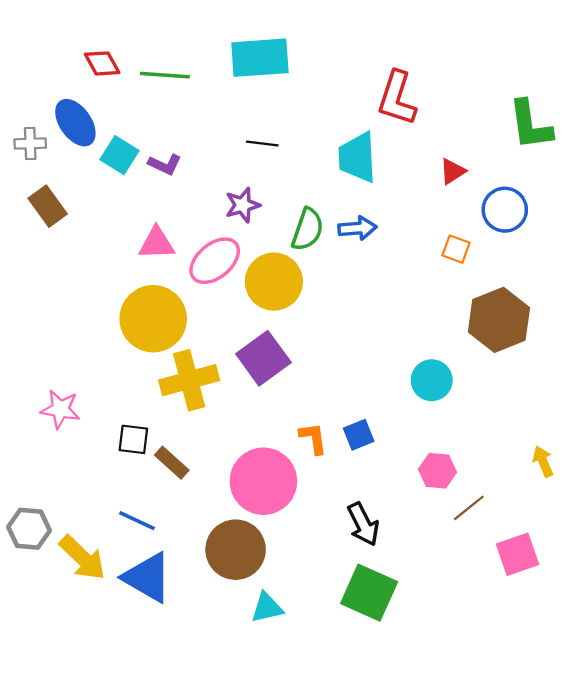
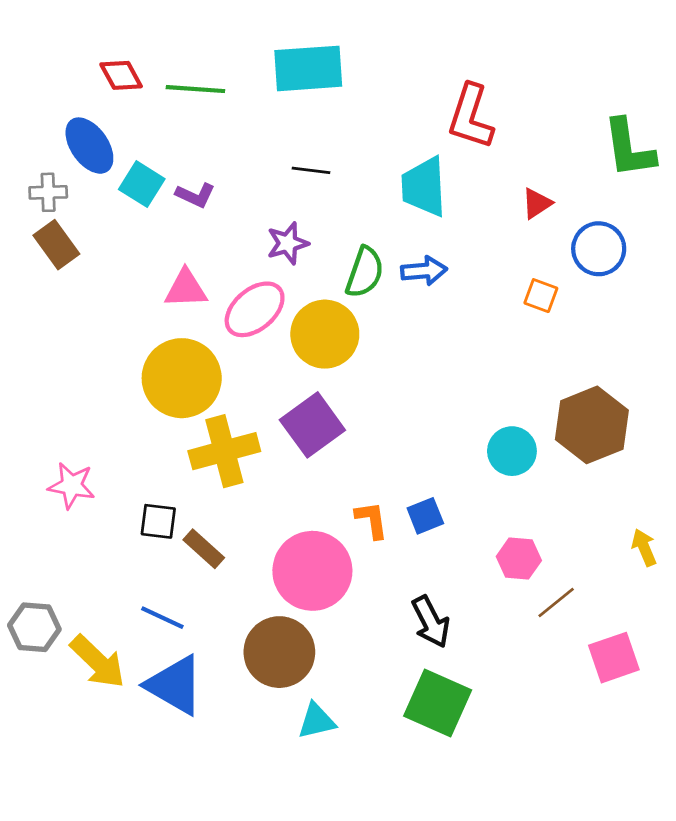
gray cross: (30, 144) -> (48, 192), moved
brown hexagon: (499, 320) -> (592, 425), moved

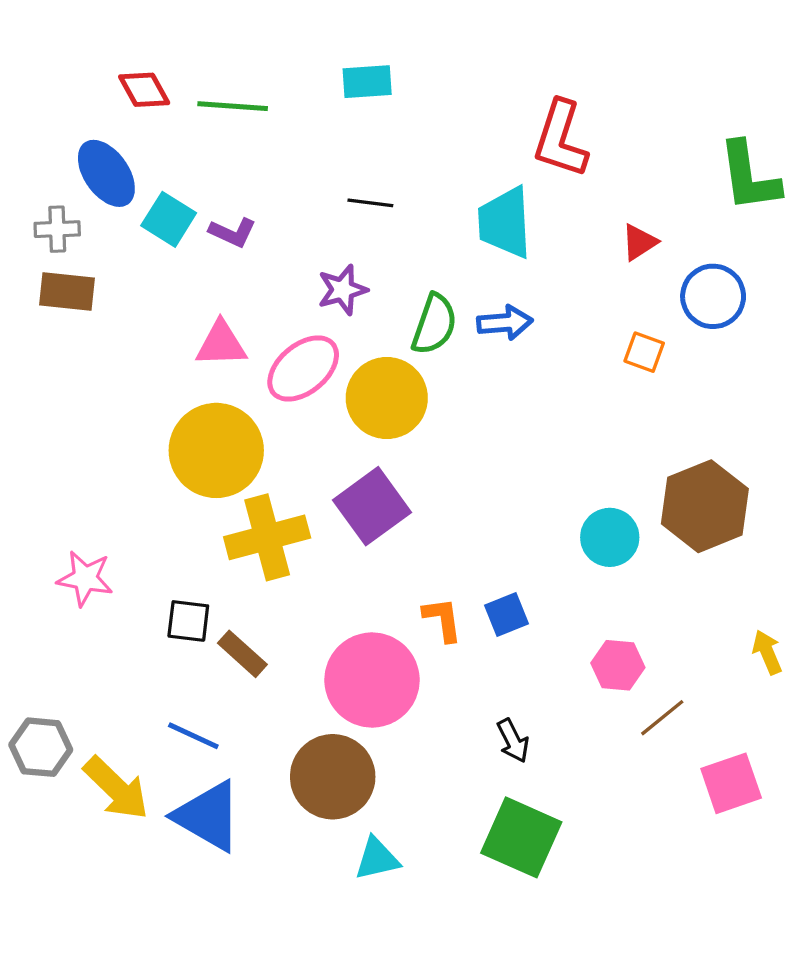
cyan rectangle: (308, 68) -> (367, 82), size x0.6
brown rectangle: (56, 245) -> (67, 291), turned -48
black arrow: (431, 622) -> (513, 741), size x0.7

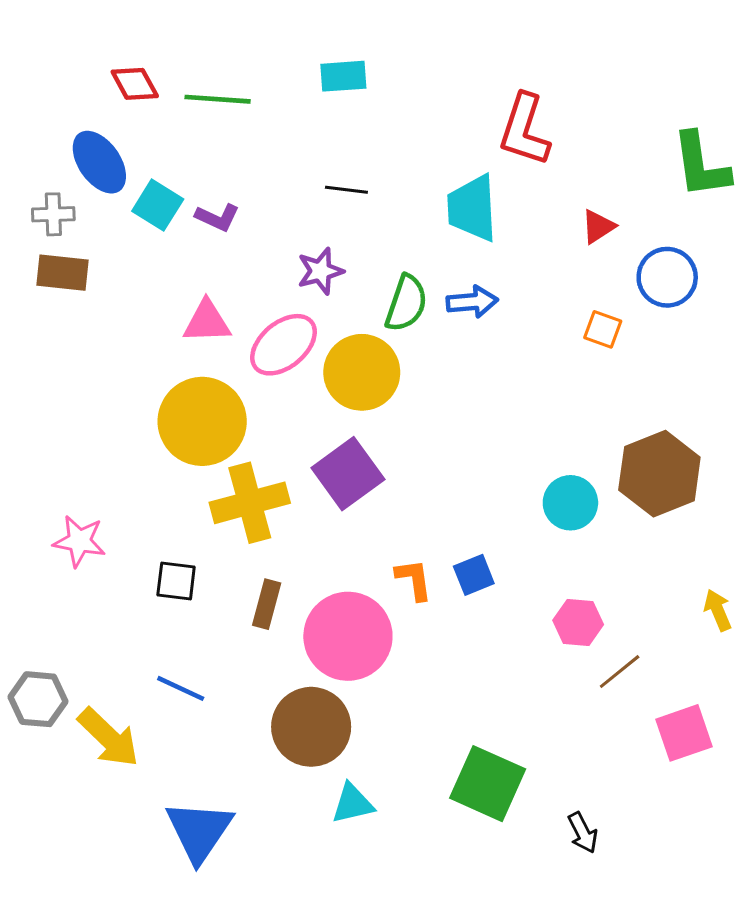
brown rectangle: (242, 654) -> (267, 604), moved, turned 63
black arrow: (513, 741) -> (583, 833), moved
blue triangle: (208, 816) -> (199, 831), moved, turned 34

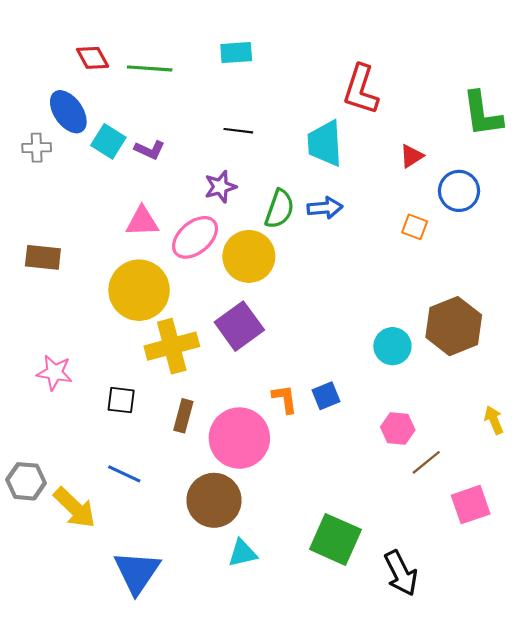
brown rectangle: (63, 273) -> (43, 257), moved
black arrow: (583, 833) -> (401, 573), size x1.6

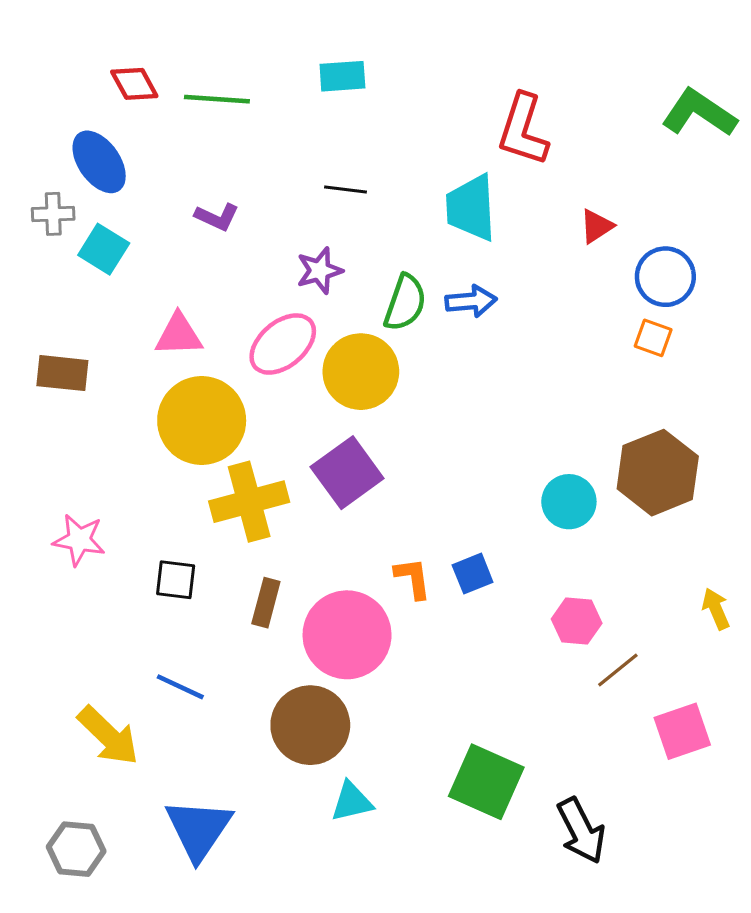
green L-shape: (482, 114) -> (699, 113), moved, turned 132
cyan square: (108, 141) -> (104, 249), moved
pink triangle: (142, 222) -> (179, 335), moved
orange square: (415, 227) -> (653, 338), moved
gray hexagon: (26, 481) -> (76, 849), moved

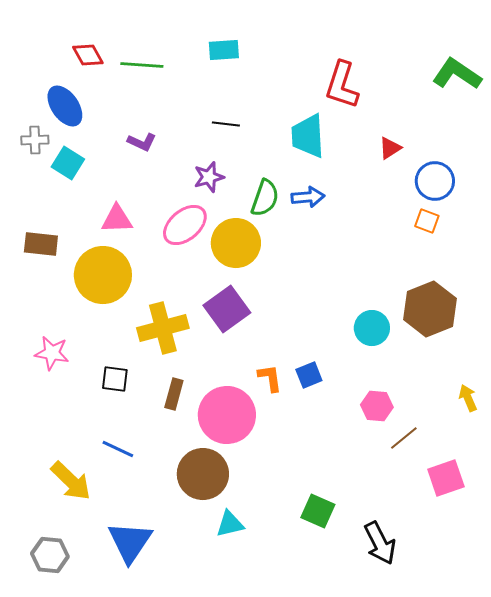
yellow circle: (202, 421) -> (103, 275), moved
green square: (486, 782) -> (318, 511), size x0.7

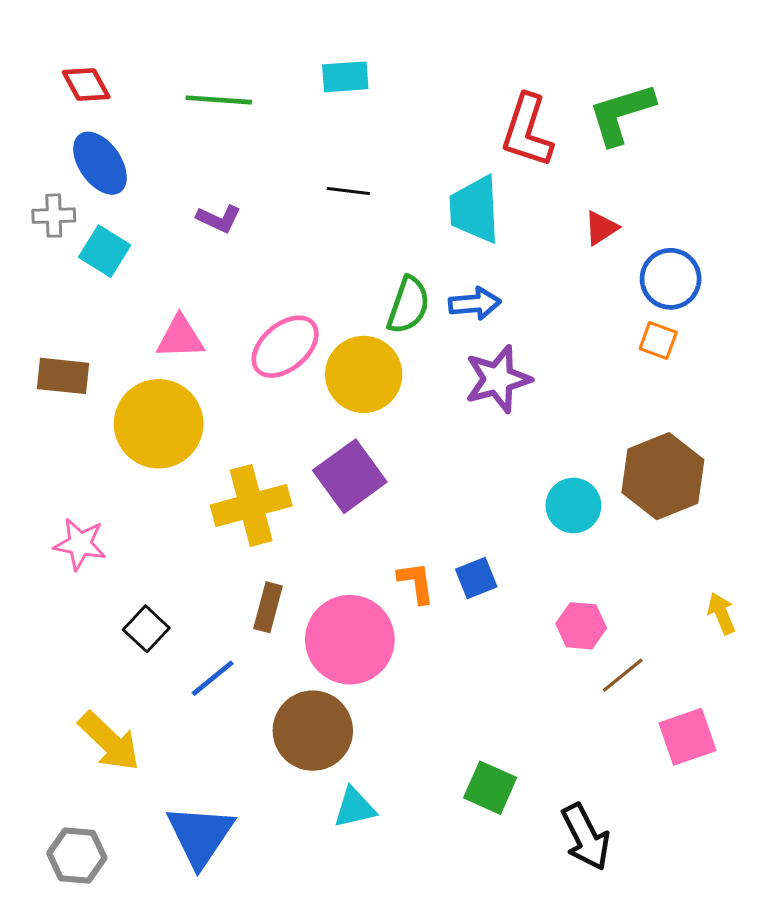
red diamond: (88, 55) -> (86, 85), moved
green L-shape: (457, 74) -> (621, 114), moved, turned -51
purple star: (209, 177) -> (498, 379), moved, size x1.4
black square: (115, 379) -> (146, 629), moved, turned 36
blue line: (118, 449) -> (213, 678), moved, turned -64

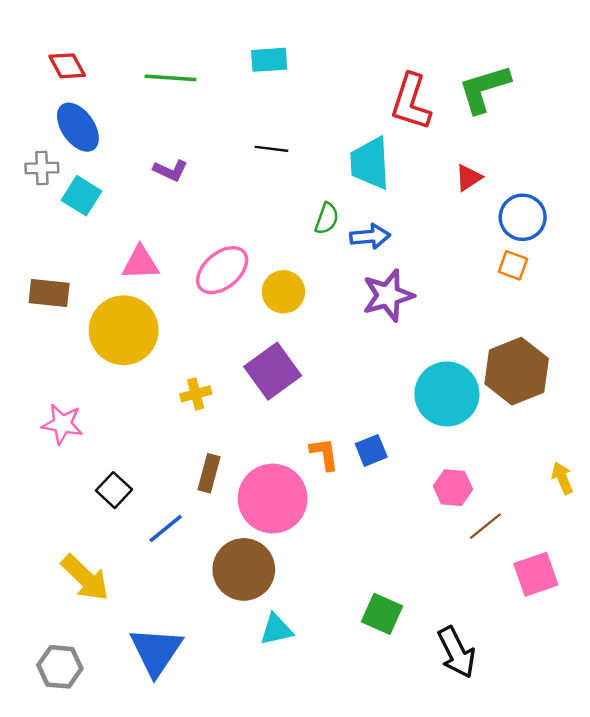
green semicircle: (408, 305) -> (327, 218), moved, size x0.7
yellow circle: (364, 374) -> (283, 292), size x0.7
yellow cross: (251, 505) -> (196, 394), size x0.5
cyan circle: (573, 505) -> (447, 394), size x1.5

